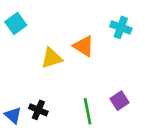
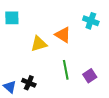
cyan square: (16, 23) -> (12, 18), turned 35
green line: (88, 111) -> (66, 70), moved

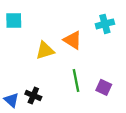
cyan cross: (91, 21) -> (105, 24), turned -35
purple square: (90, 76) -> (104, 87), turned -32

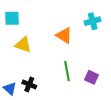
yellow triangle: (45, 50) -> (23, 45), moved, turned 36

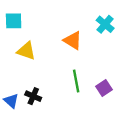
cyan cross: (93, 21) -> (105, 24), turned -35
purple square: (92, 77) -> (104, 88), turned 32

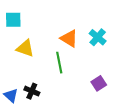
cyan cross: (105, 24) -> (98, 37), moved
green line: (76, 81) -> (59, 63), moved

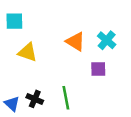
green line: (59, 63) -> (66, 98), moved
purple square: (99, 83) -> (98, 69), moved, turned 32

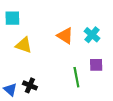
purple square: (98, 69) -> (96, 65), moved
green line: (66, 98) -> (76, 77), moved

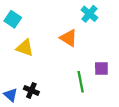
cyan square: (12, 18) -> (13, 19), turned 35
cyan cross: (92, 35) -> (89, 14), moved

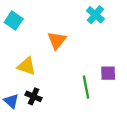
orange triangle: (69, 38) -> (57, 40), moved, turned 36
yellow triangle: (25, 48) -> (27, 66), moved

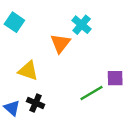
cyan cross: (95, 15) -> (82, 25), moved
green line: (86, 87) -> (91, 93), turned 70

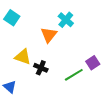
purple square: (115, 78) -> (93, 63), turned -32
black cross: (36, 103) -> (41, 68), moved

